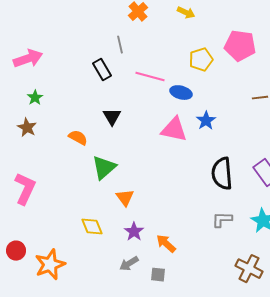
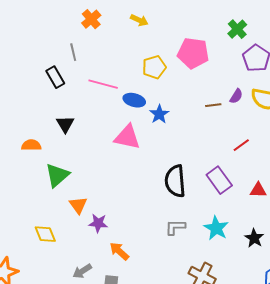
blue star: (206, 121) -> (159, 114), moved
orange semicircle: (78, 138) -> (31, 145), turned -30
purple star: (134, 232) -> (98, 223), moved, turned -30

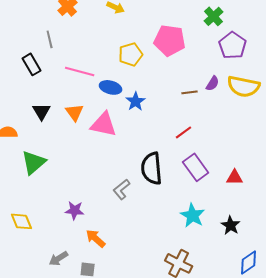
red line: (241, 145) -> (184, 132), moved
orange triangle: (78, 205) -> (75, 112), moved
gray L-shape: (175, 227) -> (122, 189), moved, turned -40

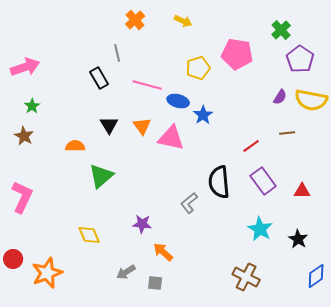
brown line: (190, 92) -> (287, 133), moved

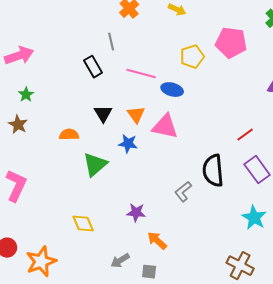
blue star: (203, 115) -> (128, 144), moved, turned -30

